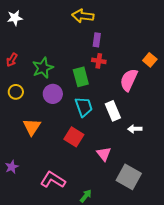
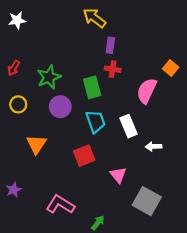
yellow arrow: (83, 16) -> (94, 18), turned 30
red square: (74, 137) -> (84, 156), turned 36

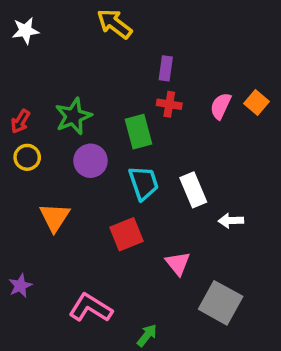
yellow arrow: (94, 18) -> (114, 24), moved
red arrow: (14, 68) -> (20, 121), moved
pink semicircle: (147, 91) -> (221, 106), moved, size x0.7

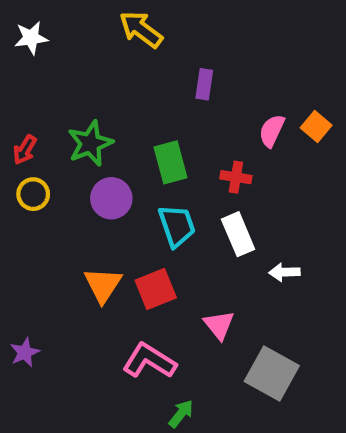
red cross: (169, 104) -> (236, 177), moved
orange triangle: (55, 217) -> (103, 285), moved
pink L-shape: (91, 308) -> (149, 361), moved

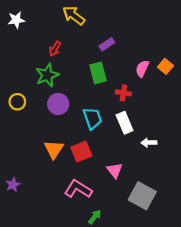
purple rectangle: (204, 84) -> (107, 44), turned 48
red arrow: (25, 150) -> (55, 49), moved
green rectangle: (170, 162) -> (98, 73), moved

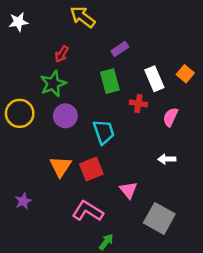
pink semicircle: (142, 69) -> (170, 117), moved
yellow circle: (17, 102) -> (20, 113), size x1.5
white rectangle: (125, 123) -> (154, 79), moved
purple star: (13, 185) -> (23, 201), moved

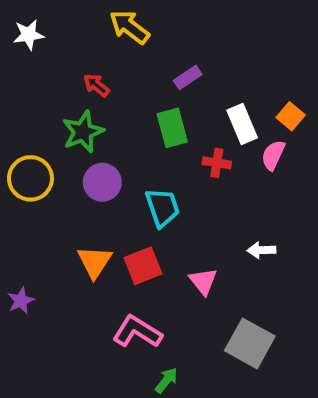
red arrow: (62, 54) -> (96, 85), turned 98
pink semicircle: (170, 117) -> (273, 155), moved
pink triangle: (128, 190) -> (203, 281), moved
purple star: (23, 201) -> (21, 301), moved

